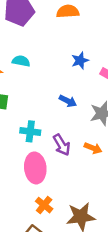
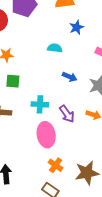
blue star: (80, 60) -> (77, 27), moved
cyan semicircle: (21, 61) -> (55, 48), moved

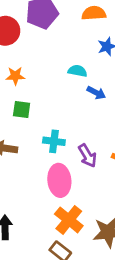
blue arrow: (70, 77) -> (96, 93), moved
orange cross: (56, 165) -> (69, 220), size x1.5

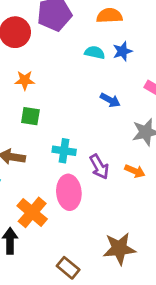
cyan semicircle: (77, 71) -> (95, 53), moved
orange cross: (69, 220) -> (32, 212), moved

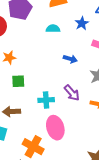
blue star: (123, 51) -> (82, 23), moved
purple arrow: (99, 167) -> (72, 93), moved

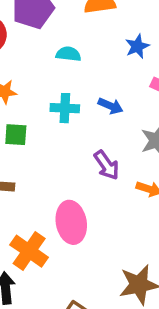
cyan semicircle: (53, 29) -> (68, 54), moved
cyan cross: (46, 100) -> (65, 108), moved

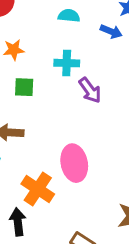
blue arrow: (111, 106) -> (111, 31), moved
purple arrow: (107, 165) -> (90, 90), moved

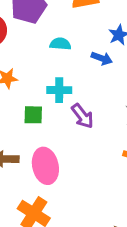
green square: (24, 87) -> (33, 115), moved
pink ellipse: (74, 163) -> (45, 166), moved

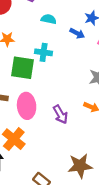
green square: (33, 115) -> (22, 68), size x1.6
purple arrow: (82, 116) -> (60, 114), moved

